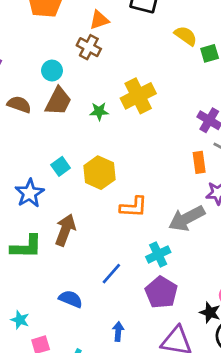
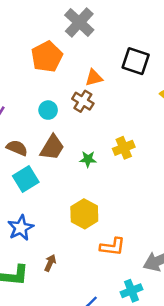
cyan circle: (52, 71) -> (48, 110), moved
yellow cross: (138, 96) -> (124, 148), size x0.7
cyan square: (61, 166) -> (26, 179), moved, size x1.5
brown arrow: (65, 230) -> (50, 263), size x0.6

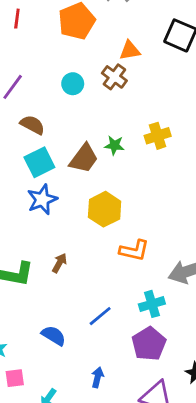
brown trapezoid: (52, 147) -> (84, 158), moved
blue star: (21, 228) -> (42, 199), moved

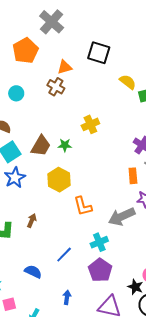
cyan circle: (73, 84) -> (16, 93), moved
green star: (114, 145) -> (65, 145), moved
orange L-shape: (134, 250) -> (83, 206), turned 70

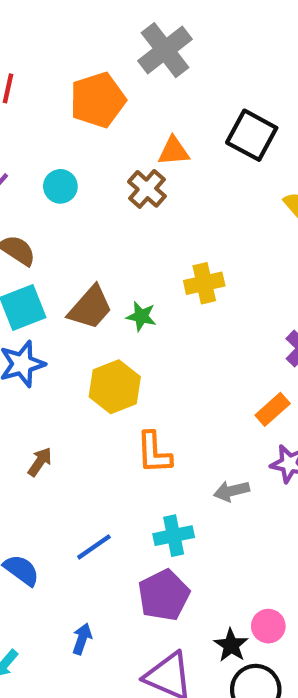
orange rectangle: (133, 176) -> (273, 409), turned 42
gray arrow: (122, 217) -> (232, 491), size x0.6

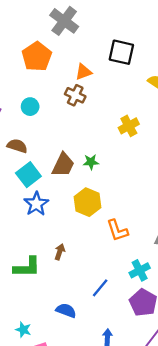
yellow cross: (204, 283) -> (129, 126), moved

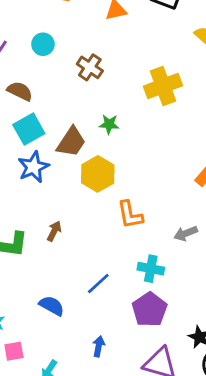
brown cross: (75, 95) -> (90, 67), moved
yellow cross: (129, 126) -> (163, 86), size x1.4
brown trapezoid: (63, 165) -> (71, 142), moved
cyan cross: (140, 270) -> (151, 269), turned 30

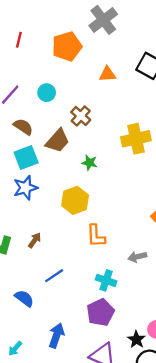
brown trapezoid: (71, 142) -> (58, 141), moved
blue line: (98, 284) -> (54, 276), moved
blue arrow: (99, 346) -> (57, 335), size x1.5

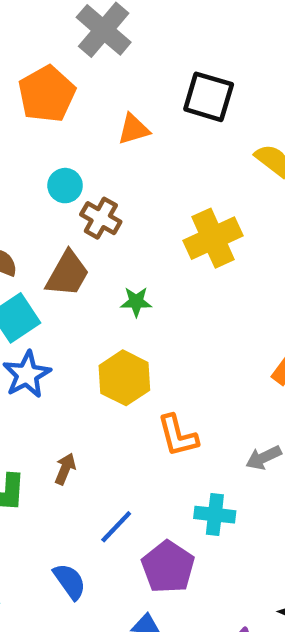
cyan circle: (47, 93) -> (65, 186), moved
blue semicircle: (24, 298) -> (70, 581), turned 30
purple pentagon: (101, 312) -> (168, 567), moved

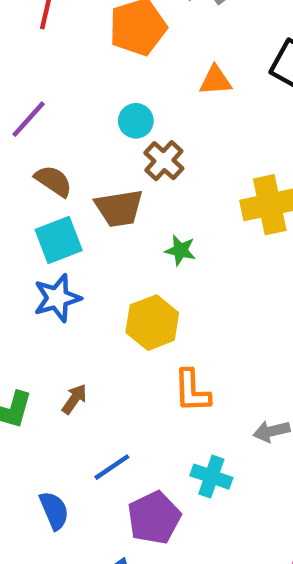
brown trapezoid: (68, 274) -> (119, 208), turned 39

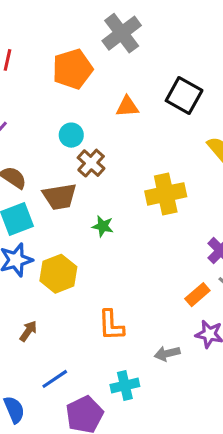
yellow hexagon: (152, 323) -> (58, 274), moved
cyan cross: (211, 477) -> (125, 385), turned -32

